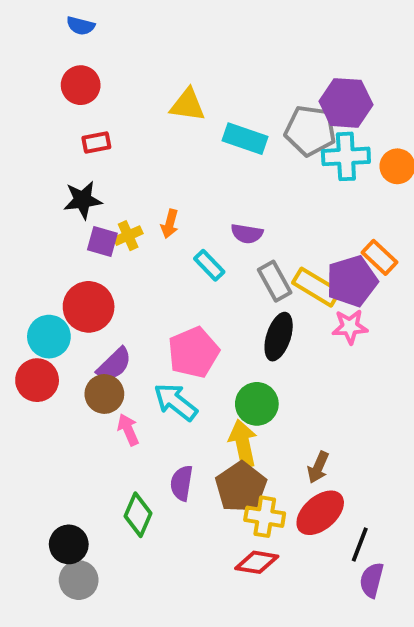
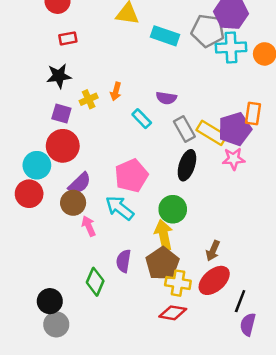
purple square: (102, 242) -> (61, 113), moved
orange rectangle: (380, 257) -> (253, 113), turned 55

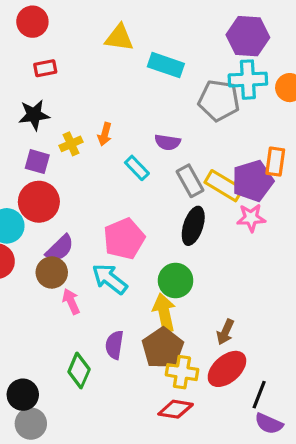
gray pentagon: (208, 31) -> (219, 100), moved
purple semicircle: (248, 324) -> (269, 424), turned -80

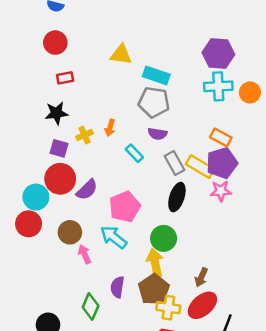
gray pentagon: (219, 100) -> (154, 102), moved
orange rectangle: (275, 162) -> (221, 137), moved, turned -70
purple semicircle: (60, 248) -> (87, 190), moved

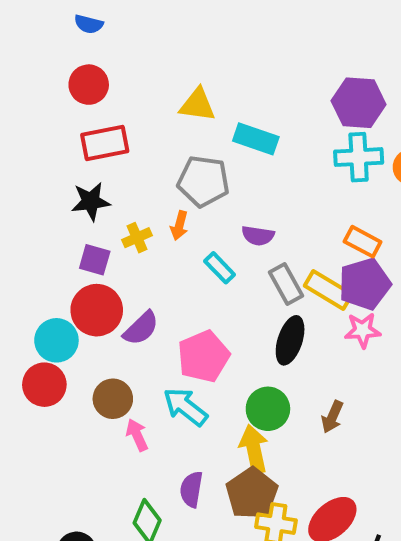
red rectangle: (65, 78) -> (105, 143), size x1.6
gray pentagon: (154, 102) -> (203, 181), moved
brown arrow: (201, 277) -> (332, 417), moved

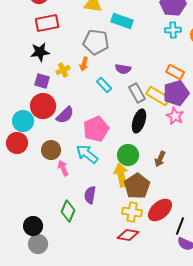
cyan cross: (359, 157) -> (173, 30), size x0.7
pink star: (363, 330) -> (175, 116), turned 30
brown pentagon: (252, 493) -> (137, 186), moved

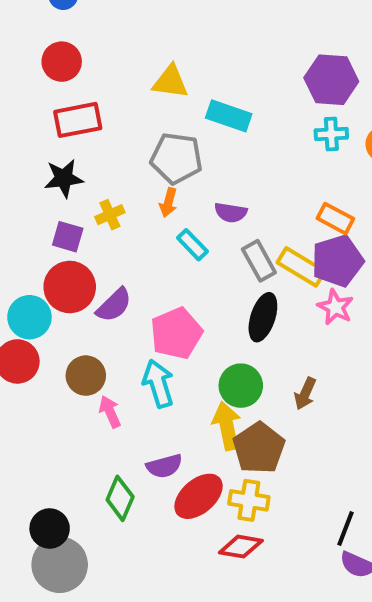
orange arrow: (84, 64) -> (168, 202), moved
cyan arrow: (87, 154) -> (158, 384), turned 35
purple semicircle: (90, 195) -> (164, 466), turned -114
red ellipse: (160, 210) -> (199, 496), moved
gray circle: (38, 244) -> (60, 565), size x1.4

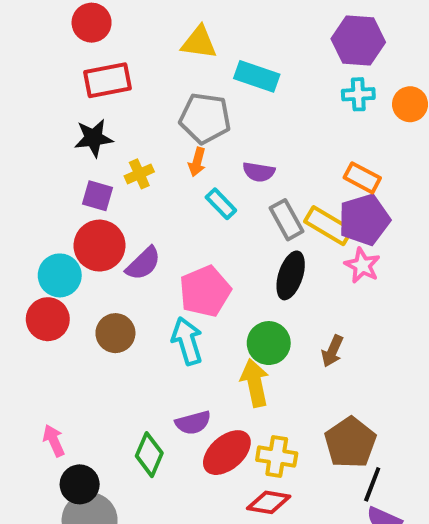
pink arrow: (110, 412) -> (54, 441), moved
brown pentagon: (259, 448) -> (350, 443), moved

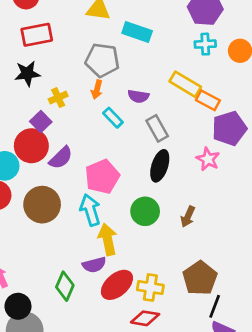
purple square: (98, 196) -> (41, 122), moved, turned 30
purple pentagon: (364, 220) -> (229, 128), moved
yellow rectangle: (328, 226) -> (185, 84), moved
brown circle: (115, 333) -> (42, 205), size x1.4
yellow arrow: (255, 383) -> (108, 239), moved

